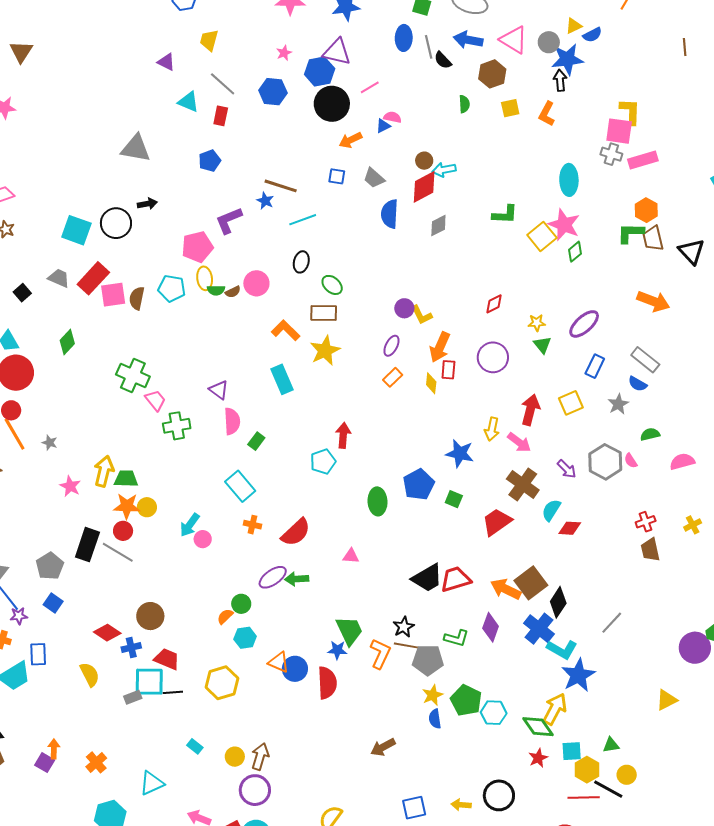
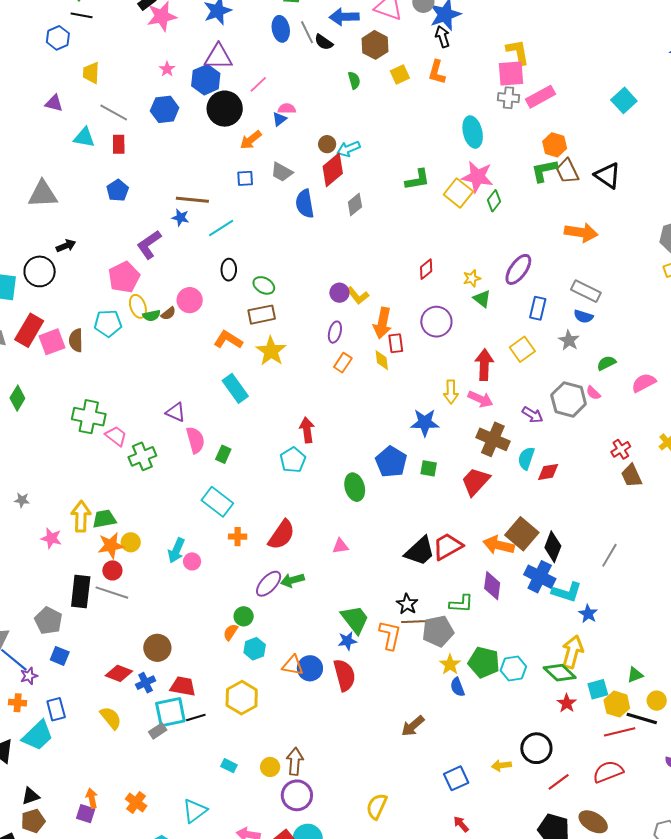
blue star: (578, 675) -> (588, 614), size x0.6

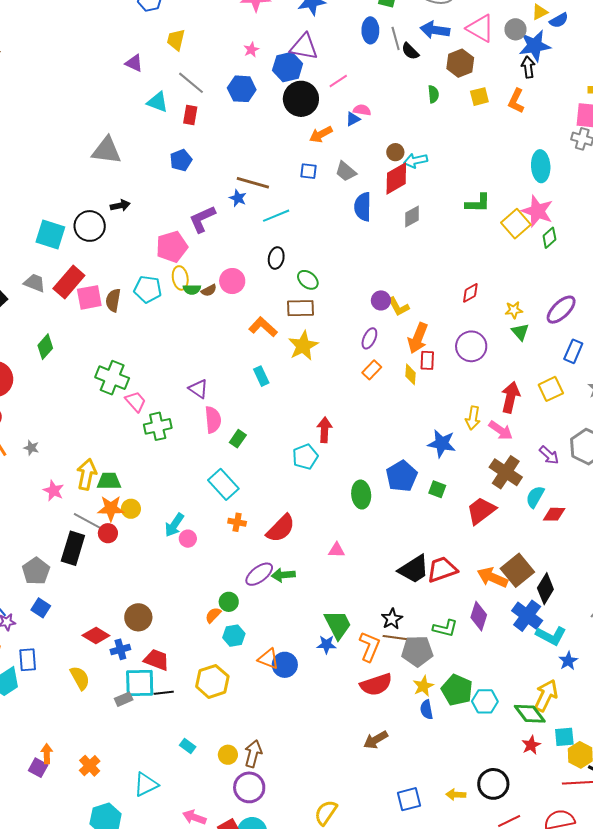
cyan rectangle: (235, 388) -> (261, 376), size x0.7
gray line: (112, 593) -> (89, 522), moved
red semicircle: (344, 675) -> (376, 685), moved, turned 76

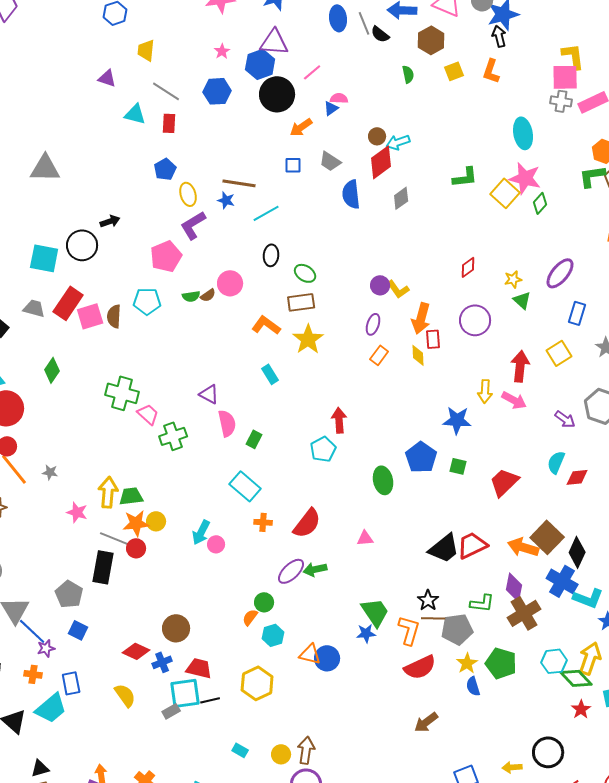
gray triangle: (107, 150) -> (45, 168), moved
yellow ellipse: (180, 278) -> (188, 194), moved
brown cross: (506, 472) -> (524, 613), moved, turned 32
cyan hexagon: (485, 701) -> (554, 661), moved

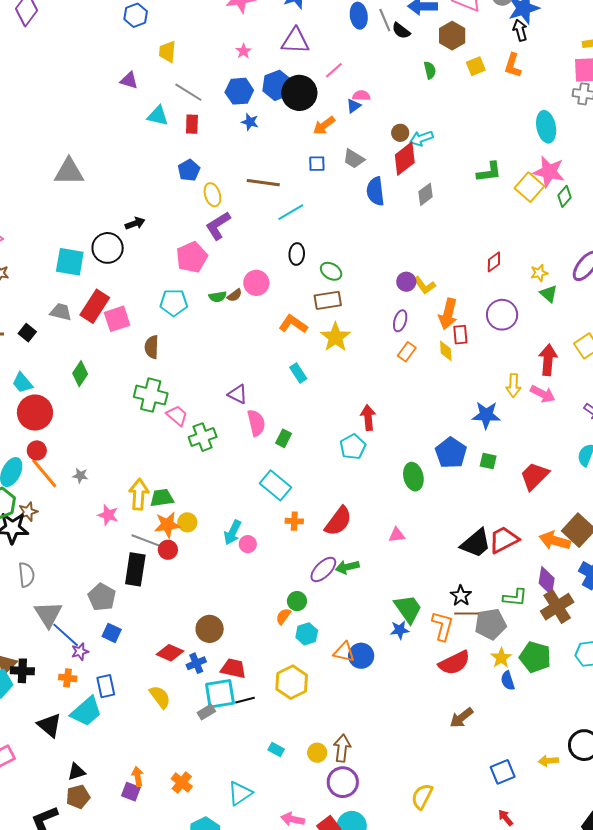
blue hexagon: (260, 64) -> (277, 85), moved
blue star: (226, 200) -> (250, 122), moved
brown semicircle: (114, 316) -> (152, 347), moved

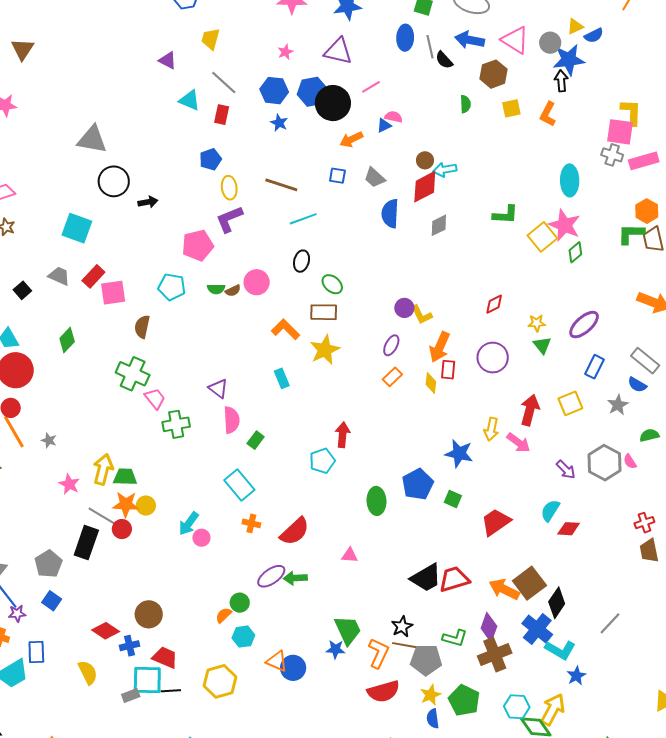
black circle: (108, 248) -> (114, 181), moved
red rectangle: (95, 306) -> (93, 276), size x0.7

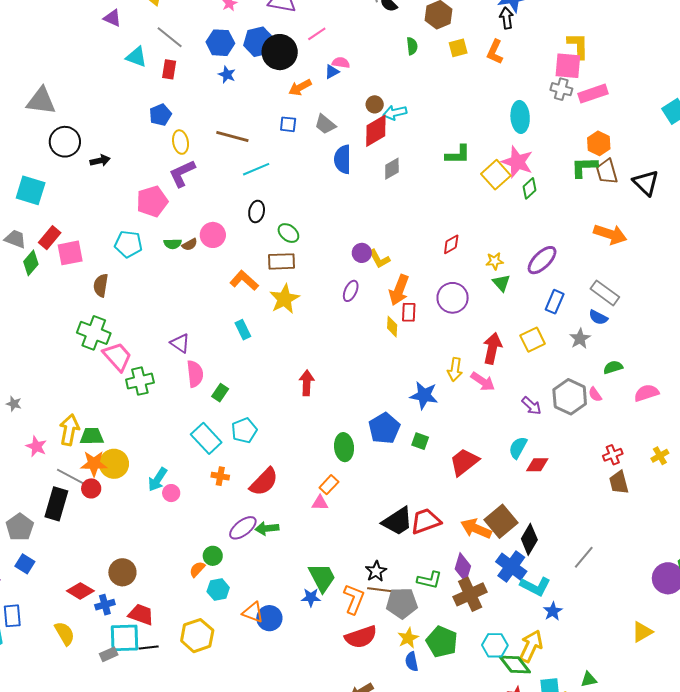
green diamond: (67, 340) -> (31, 263), moved
orange rectangle: (392, 377) -> (329, 485), moved
pink trapezoid: (155, 399) -> (117, 357), size x1.4
cyan pentagon: (322, 461) -> (244, 430), moved
yellow circle: (146, 506) -> (114, 464), size x1.5

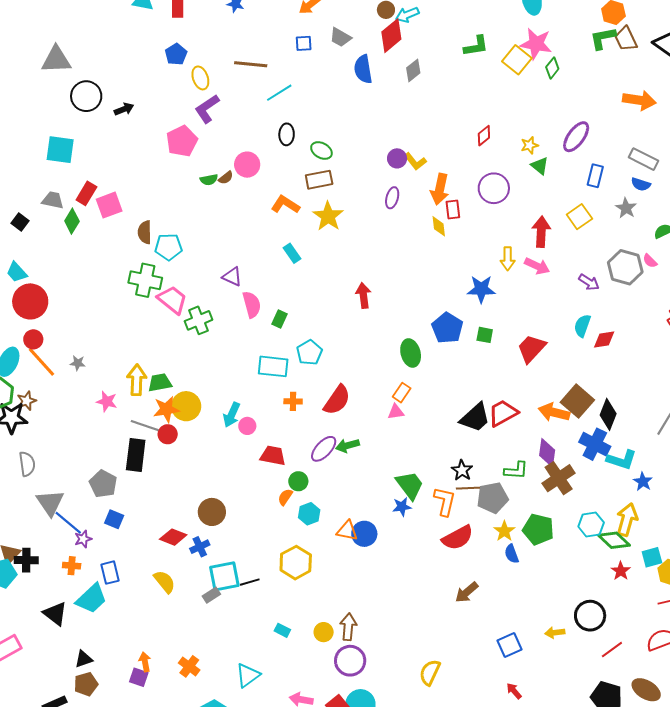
cyan pentagon: (128, 244) -> (168, 247), moved
cyan rectangle: (206, 438) -> (273, 366), turned -32
red trapezoid: (141, 615) -> (273, 456), moved

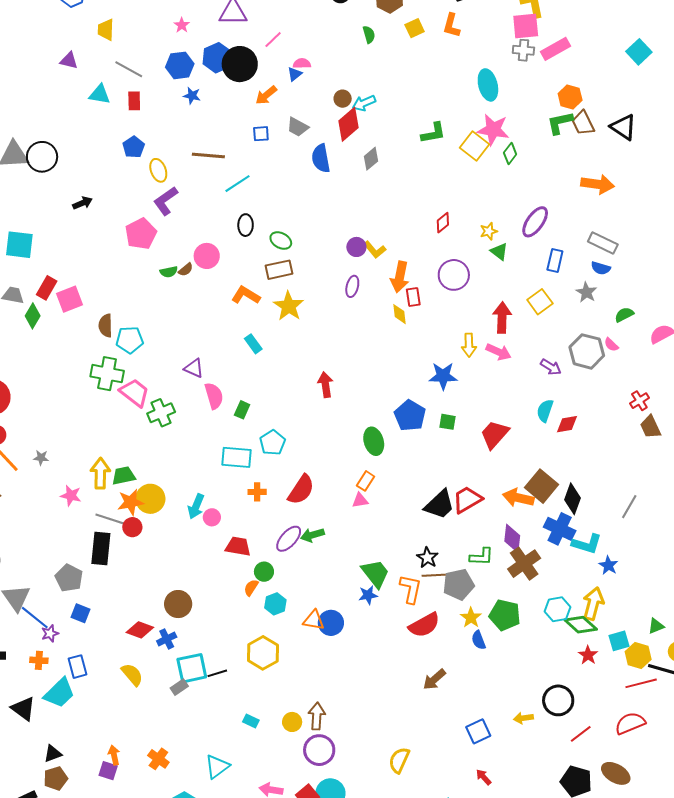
black circle: (86, 96) -> (42, 157), moved

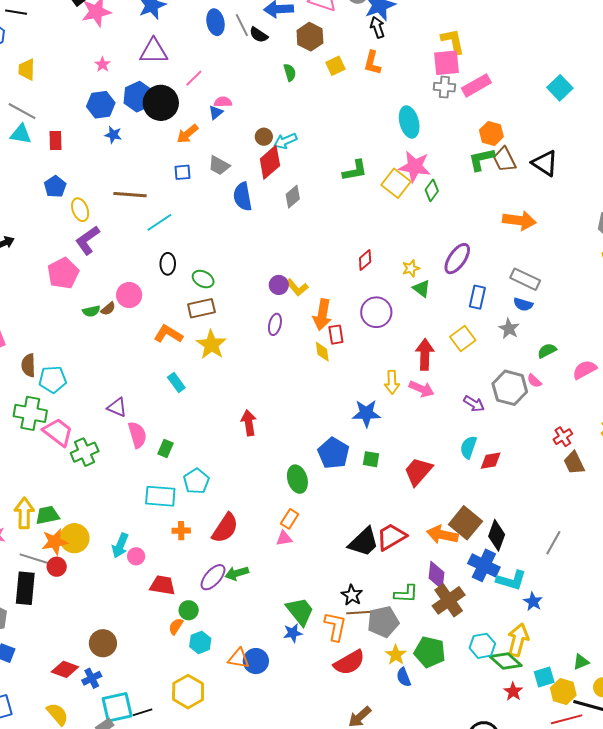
gray line: (129, 69) -> (22, 111), moved

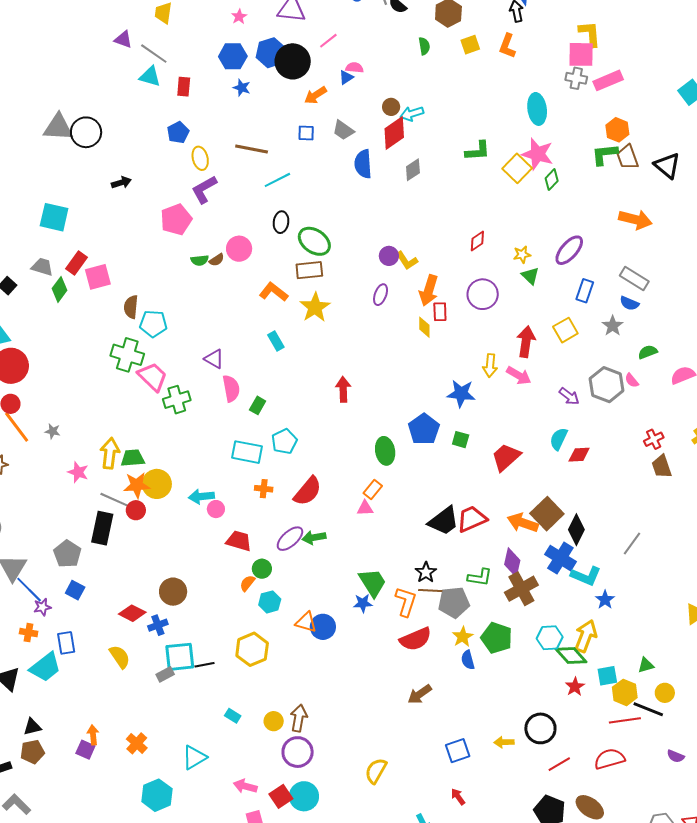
green ellipse: (203, 279) -> (314, 241), size x1.5
cyan arrow: (120, 546) -> (201, 497), turned 55

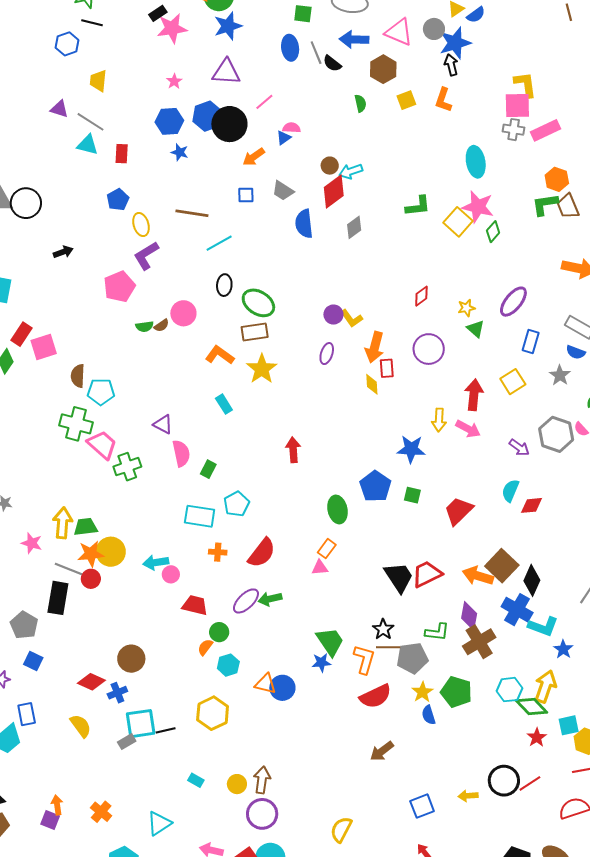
black trapezoid: (444, 521) -> (399, 577), turned -84
red line: (559, 764) -> (530, 783), moved

